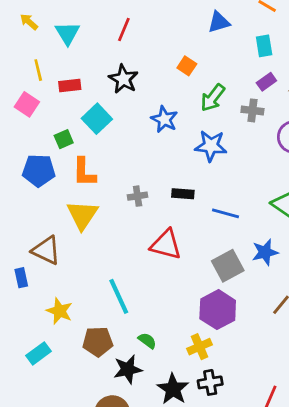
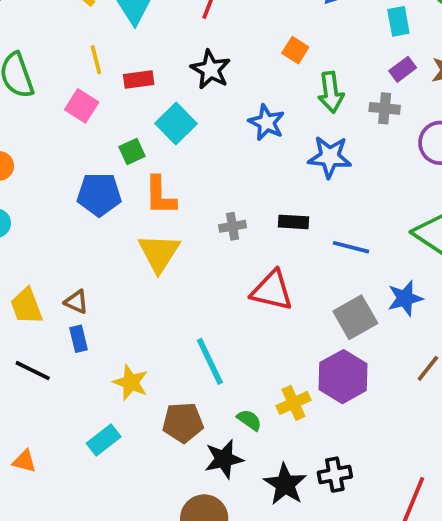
green arrow: (213, 98) -> (331, 92), turned -44
brown triangle: (46, 250) -> (76, 302), moved, size x0.6
yellow cross: (199, 347) -> (293, 403), moved

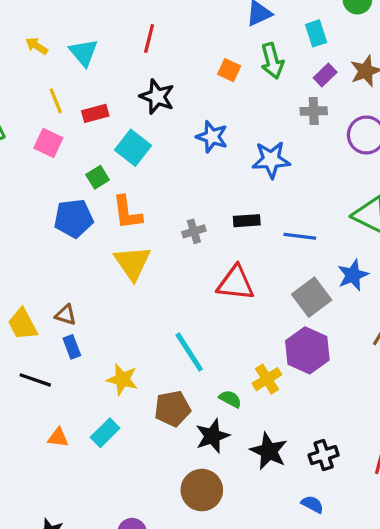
green arrow: (331, 92) -> (272, 61), moved
orange triangle: (24, 461) -> (58, 438), moved
black cross: (335, 475) -> (324, 455), moved

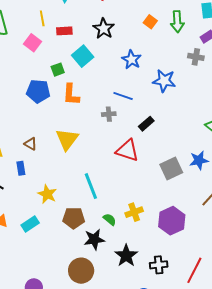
black rectangle: (247, 221) -> (146, 124), moved, turned -49
blue line: (300, 236) -> (123, 96), moved
yellow triangle: (132, 263) -> (67, 139), moved
brown triangle: (66, 315) -> (31, 144), moved
purple hexagon: (307, 350) -> (172, 221), moved

